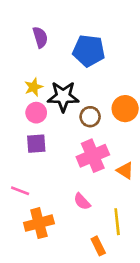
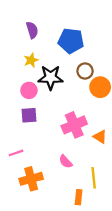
yellow star: (34, 87) -> (31, 60), moved
brown circle: (90, 117) -> (85, 71), moved
pink line: (20, 191) -> (16, 153), turned -40
orange rectangle: (98, 246) -> (79, 197), turned 32

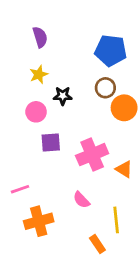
blue pentagon: (71, 41) -> (111, 50), moved
black star: (51, 77) -> (63, 96), size x0.6
purple square: (29, 115) -> (51, 143), moved
orange rectangle: (79, 197) -> (97, 244), turned -40

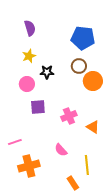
pink cross: (92, 155) -> (69, 116), size x0.7

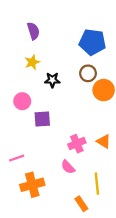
pink circle: (27, 84) -> (22, 101), moved
pink cross: (69, 116) -> (77, 144), moved

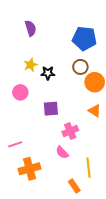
yellow star: (32, 62) -> (31, 65), moved
purple square: (42, 119) -> (51, 109), moved
orange triangle: (104, 141) -> (95, 111), moved

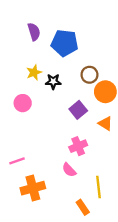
blue pentagon: (84, 38) -> (65, 43), moved
purple square: (51, 109) -> (78, 110), moved, turned -35

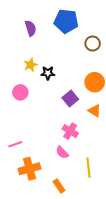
blue pentagon: (65, 43) -> (66, 21), moved
brown circle: (89, 75) -> (93, 44), moved
pink cross: (78, 146) -> (70, 131), turned -35
orange rectangle: (83, 207) -> (59, 186), moved

